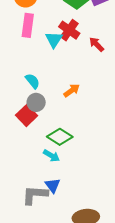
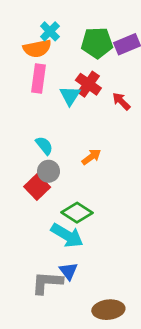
cyan arrow: (51, 156) -> (67, 235), size x1.6

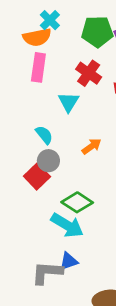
cyan triangle: (70, 96) -> (69, 102), moved
blue triangle: (68, 271) -> (69, 261), turned 48

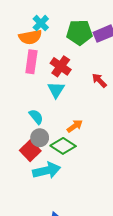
red cross: (89, 73) -> (61, 66), moved
green diamond: (77, 202) -> (63, 146), moved
cyan arrow: (67, 225) -> (47, 170), moved, turned -44

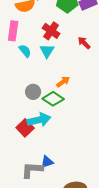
pink rectangle: (31, 62) -> (13, 31), moved
cyan semicircle: (36, 117) -> (25, 51), moved
red square: (30, 151) -> (25, 128), moved

